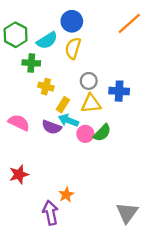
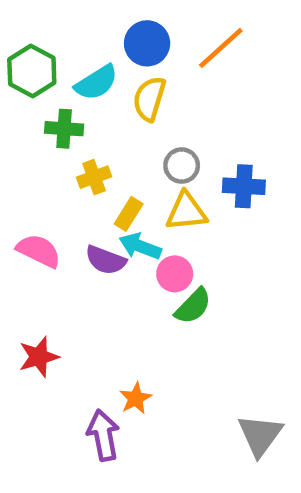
orange line: (129, 24) -> (221, 48), moved
yellow cross: (46, 87) -> (94, 177), turned -35
green semicircle: (102, 133) -> (193, 306), moved

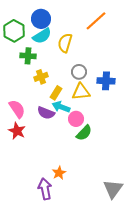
blue circle: (147, 43) -> (41, 19), moved
pink semicircle: (39, 251) -> (17, 109), turned 30
red star: (39, 357) -> (17, 131), moved, turned -30

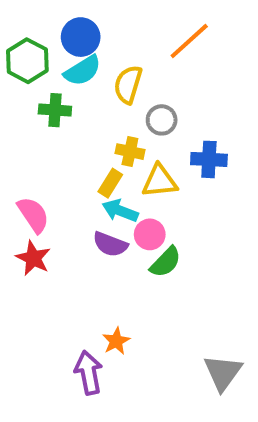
gray circle: (79, 72) -> (162, 120), moved
yellow cross: (41, 77) -> (130, 152), moved, turned 32
purple semicircle: (46, 113) -> (110, 244), moved

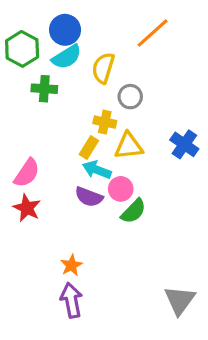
blue cross: (209, 159) -> (184, 144), moved, turned 32
pink semicircle: (33, 215) -> (27, 173), turned 68
orange star: (116, 341) -> (71, 265), moved

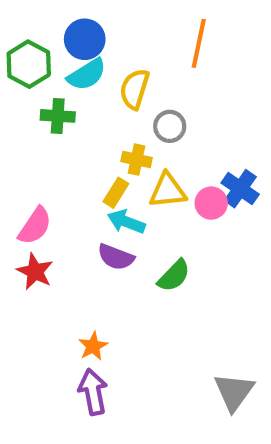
orange line: (153, 33) -> (199, 43), turned -36
pink circle: (121, 189) -> (211, 203), moved

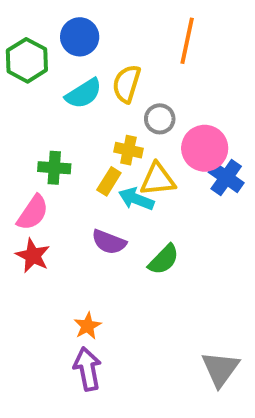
cyan semicircle: (87, 74) -> (84, 94), moved
green cross: (58, 116) -> (54, 168), moved
pink circle: (211, 203) -> (205, 148), moved, size x1.5
cyan arrow: (126, 222) -> (136, 199), moved

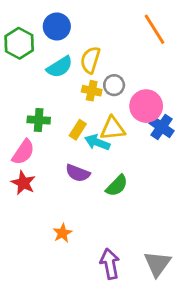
orange line: (187, 41) -> (155, 29), moved, turned -44
yellow cross: (128, 150) -> (92, 91), moved
purple arrow: (87, 369) -> (110, 264), moved

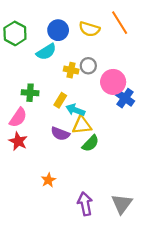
blue circle: (57, 26) -> (58, 30), moved
yellow semicircle: (90, 60) -> (89, 29), moved, turned -90
yellow triangle: (113, 128) -> (82, 125), moved

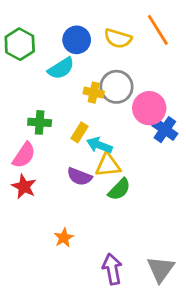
gray circle: (88, 66) -> (116, 87), size x1.5

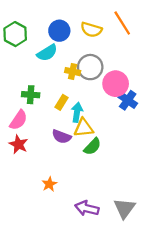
cyan arrow: (99, 145) -> (77, 112), turned 78
purple arrow: (112, 269) -> (87, 208), turned -65

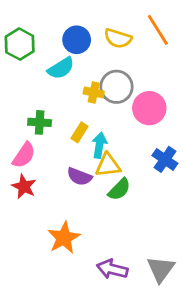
blue cross: (128, 100) -> (165, 159), moved
orange star: (49, 184) -> (64, 238), size x1.6

